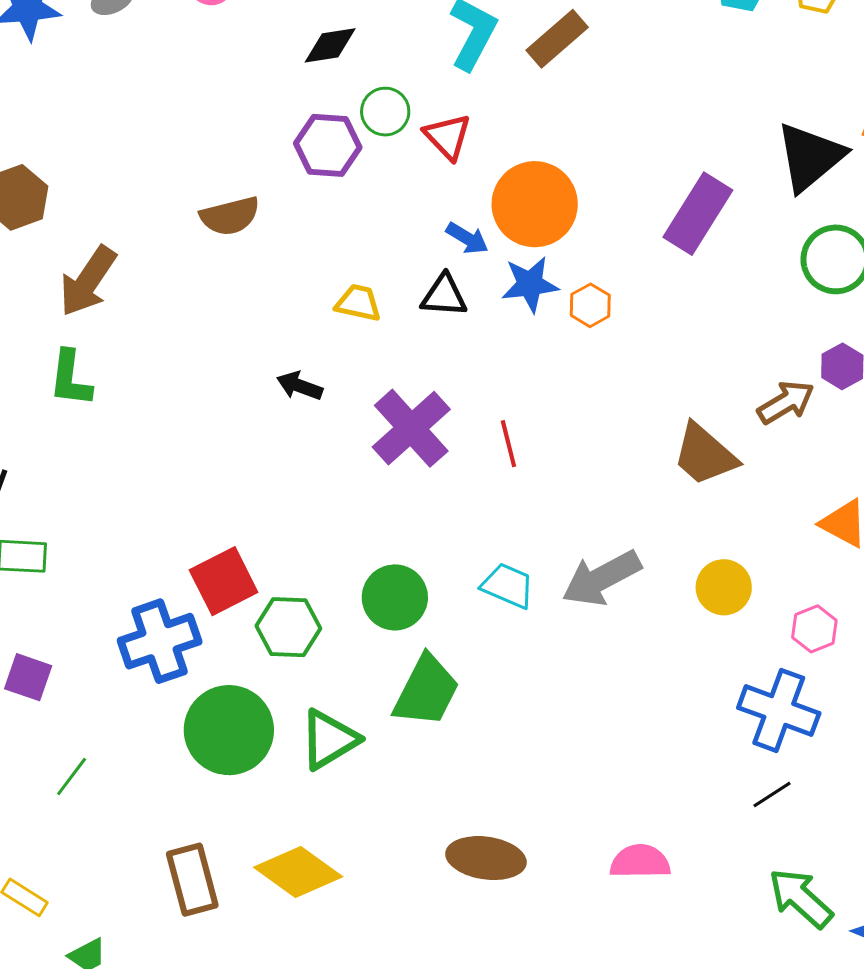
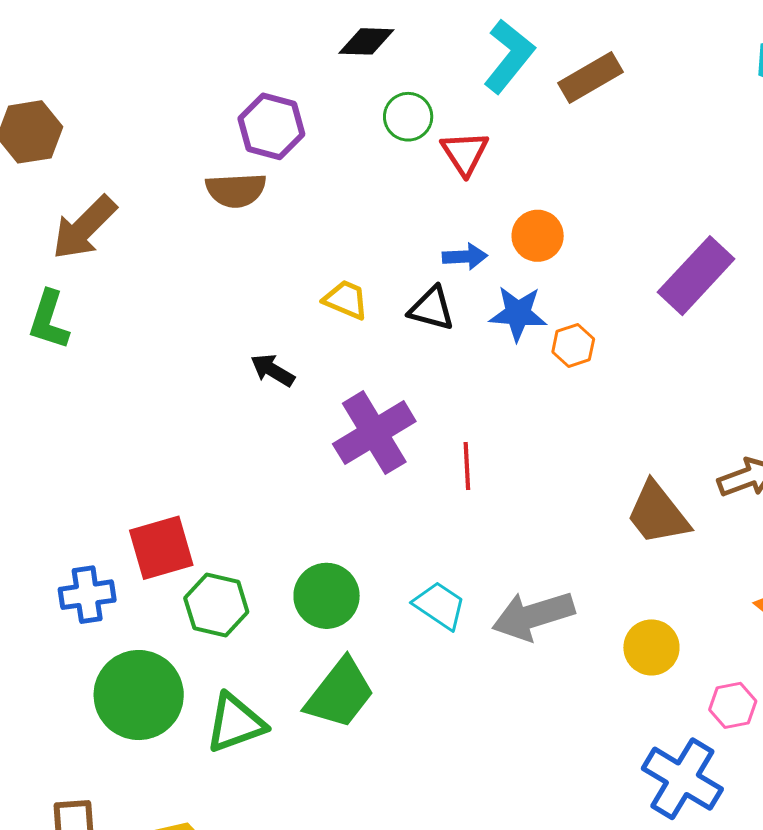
purple hexagon: (328, 145) -> (271, 126), moved
orange circle: (535, 204) -> (538, 236), size x0.6
blue arrow: (467, 238) -> (465, 257), turned -45
blue cross: (160, 641) -> (87, 595), size x0.7

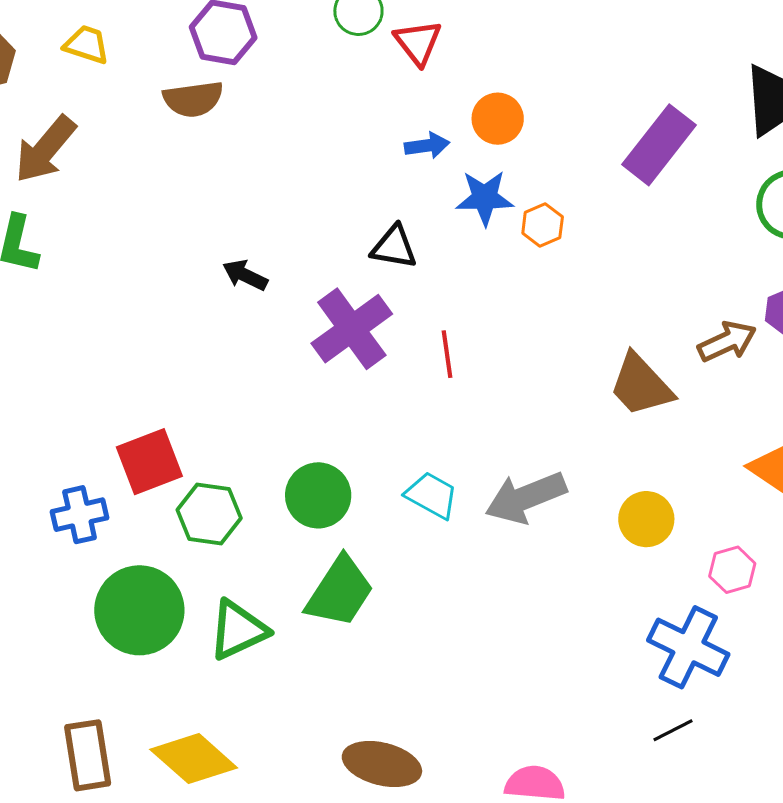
yellow trapezoid: (346, 300) -> (87, 45), moved
black triangle: (431, 309) -> (394, 247), moved

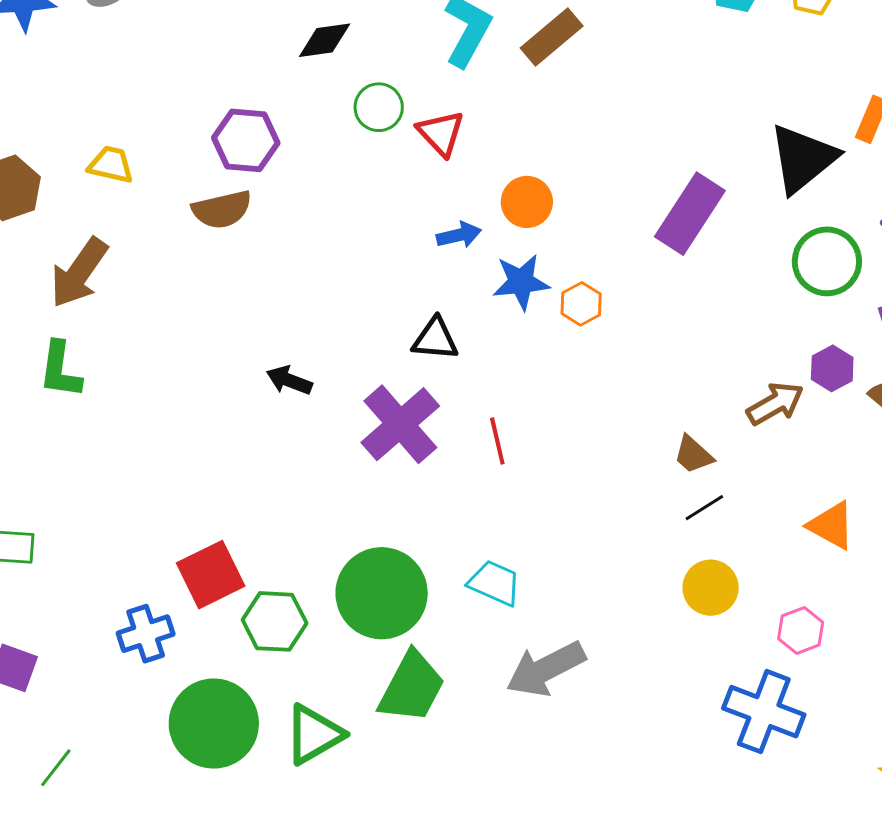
brown trapezoid: (641, 385) -> (693, 455), size x0.6
green circle: (318, 495) -> (382, 593), size x1.4
gray arrow: (526, 498) -> (546, 669), moved
black line: (673, 730) -> (704, 508), moved

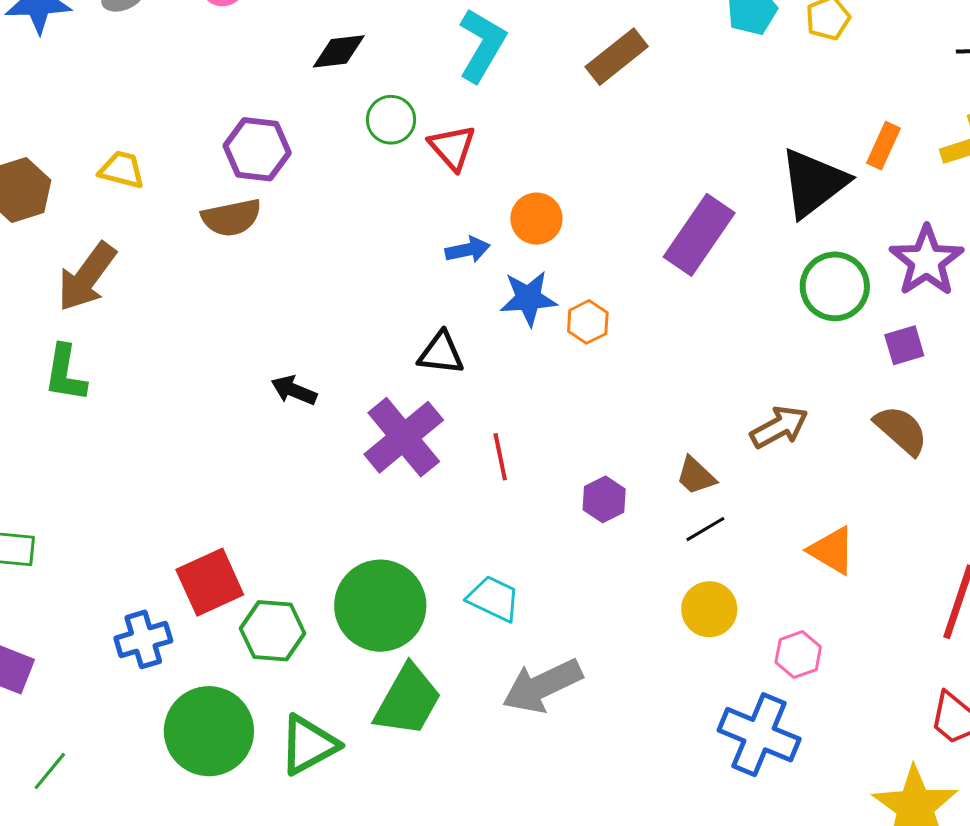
brown rectangle: (552, 37) -> (617, 57), moved
purple hexagon: (832, 368) -> (604, 499), moved

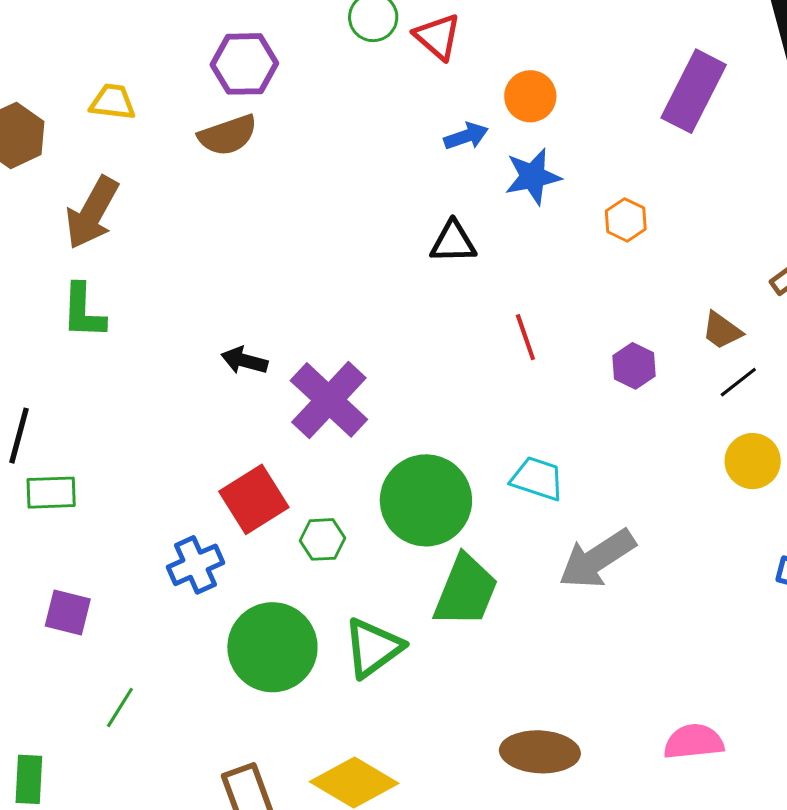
orange hexagon: (588, 322) -> (626, 220), moved
black arrow: (294, 390) -> (244, 361), moved
purple cross: (404, 437) -> (329, 400), moved
green hexagon: (273, 631) -> (322, 539), size x0.7

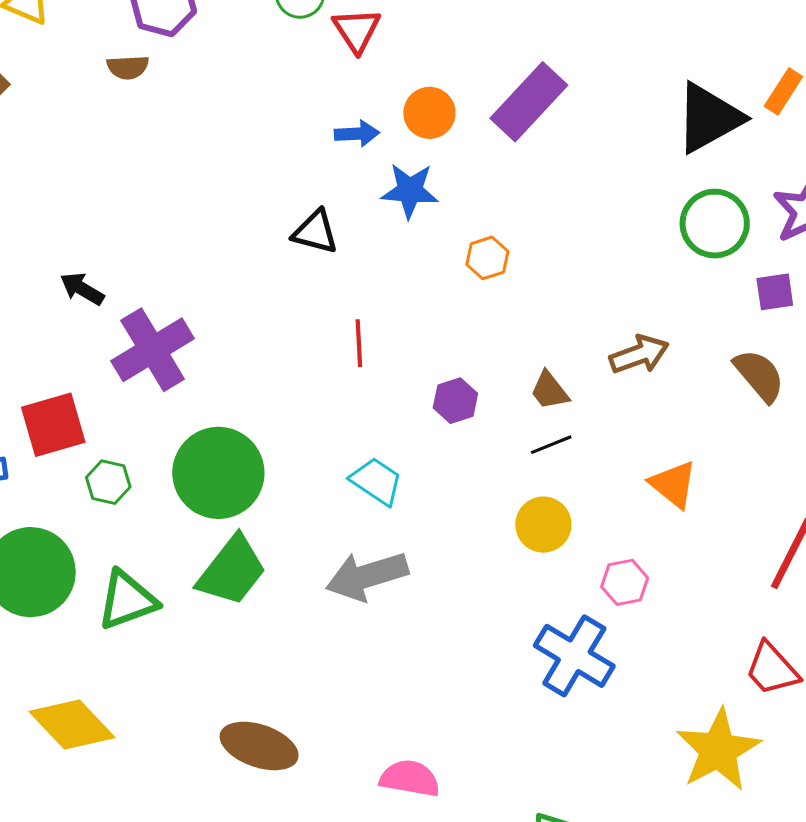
purple rectangle: (694, 91) -> (529, 102), moved
brown semicircle: (228, 135) -> (128, 67), size x0.7
cyan trapezoid: (537, 479) -> (376, 481), moved

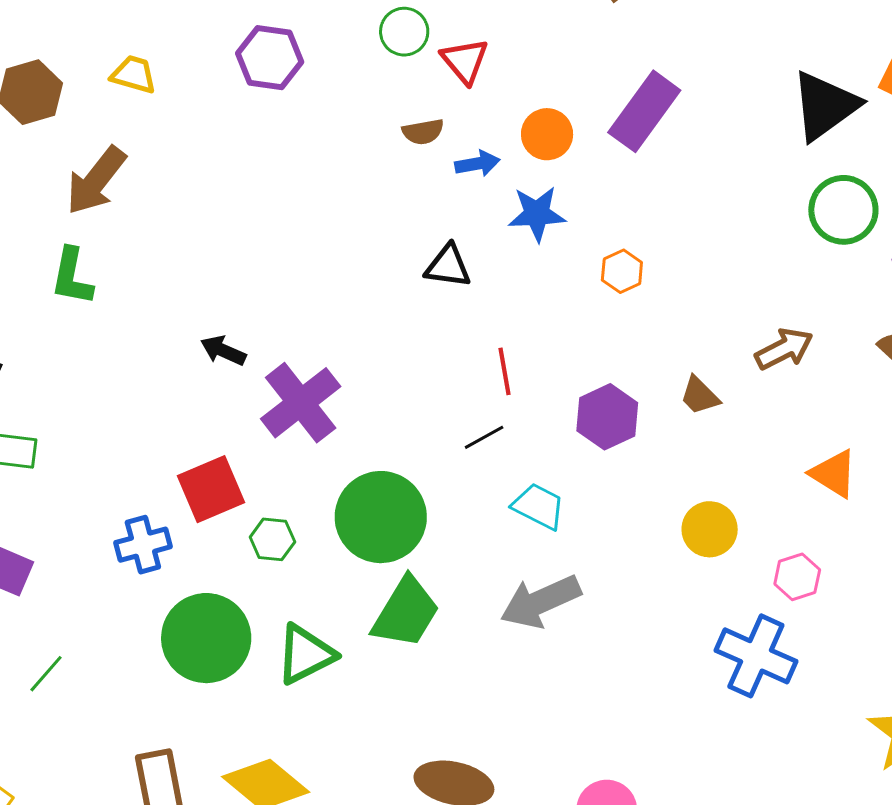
brown semicircle: (128, 67) -> (423, 132), moved
purple hexagon: (455, 401) -> (607, 417), size x1.4
black line: (551, 445) -> (484, 437), moved

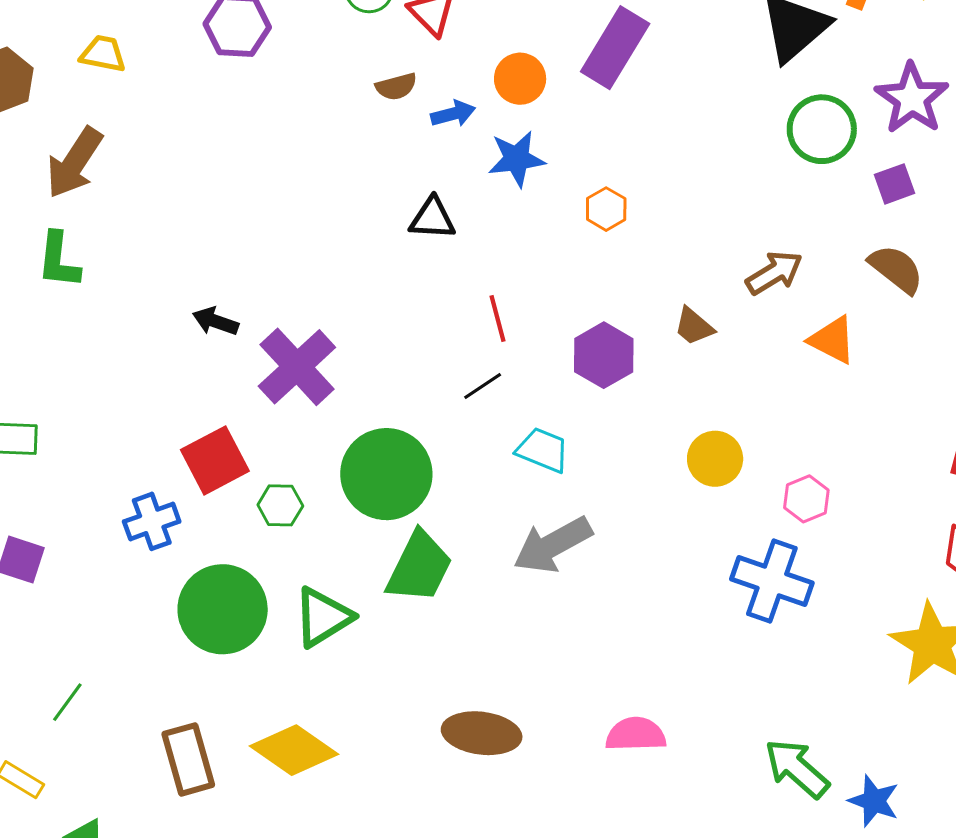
orange triangle: (834, 474) -> (832, 340), moved
green line: (46, 674) -> (67, 702), moved

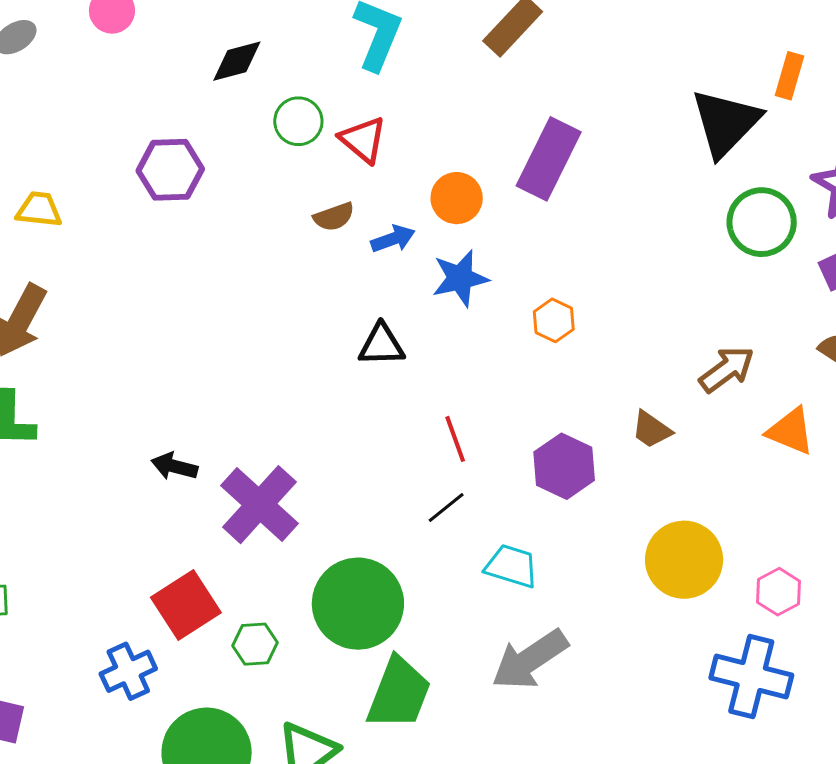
yellow circle: (715, 459) -> (684, 560), size x1.4

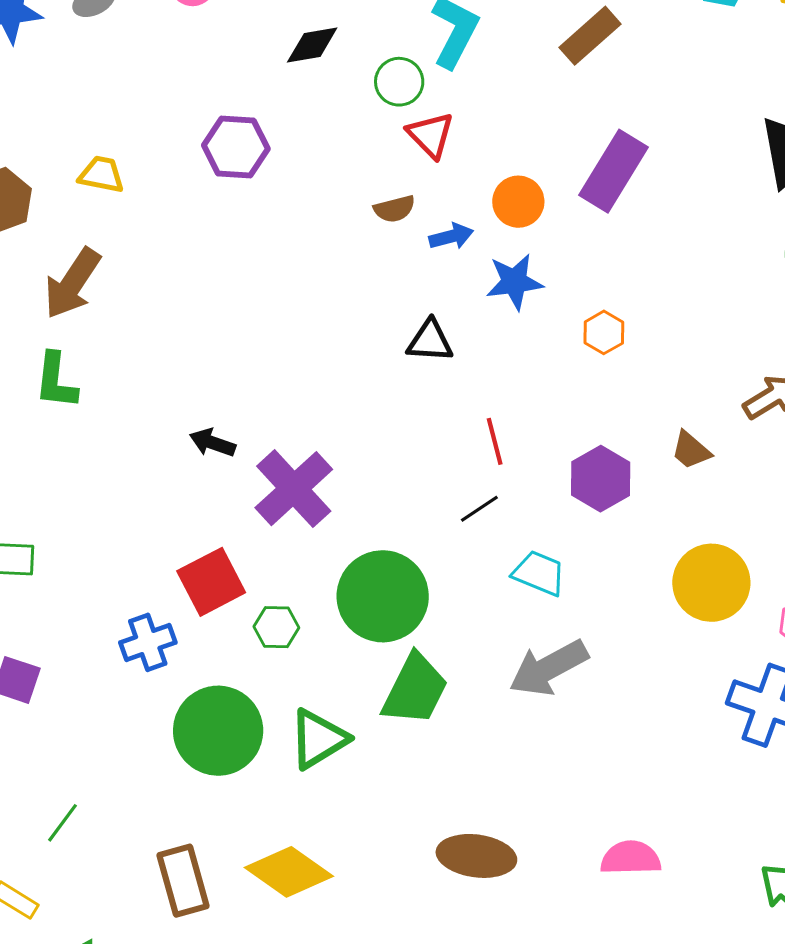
green circle: (298, 121) -> (399, 82), moved

